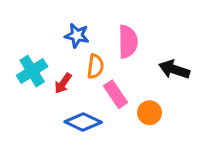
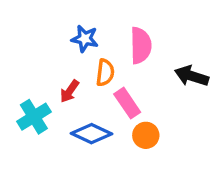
cyan cross: (32, 71) -> (34, 117), moved
orange circle: (149, 113) -> (146, 135), moved

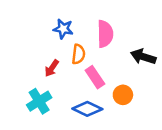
cyan cross: (34, 117) -> (39, 101), moved
blue diamond: (92, 134) -> (87, 109), moved
orange circle: (146, 135) -> (123, 95), moved

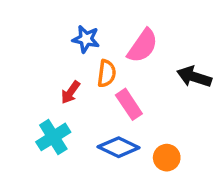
pink semicircle: (105, 34) -> (143, 46), turned 36
orange circle: (123, 95) -> (167, 158), moved

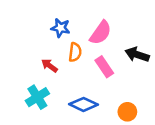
red arrow: (70, 92) -> (50, 66), turned 91
pink rectangle: (129, 104) -> (104, 67), moved
orange circle: (167, 158) -> (127, 112), moved

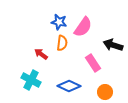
blue star: (60, 28) -> (59, 22), moved
pink rectangle: (104, 67) -> (93, 63), moved
cyan cross: (37, 97) -> (31, 80), turned -30

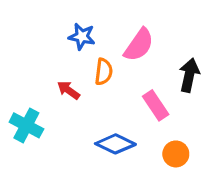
blue star: (59, 22) -> (82, 36), moved
black arrow: (113, 45) -> (189, 75), turned 84
cyan cross: (31, 80) -> (26, 125), moved

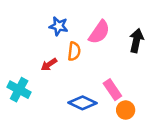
black arrow: (189, 75) -> (136, 41), moved
red arrow: (68, 90) -> (49, 64), turned -70
pink rectangle: (156, 105) -> (112, 90), moved

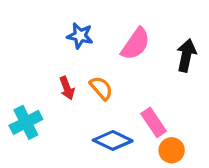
orange semicircle: (74, 51) -> (101, 88), moved, turned -48
red arrow: (49, 64) -> (67, 88), turned -77
cyan cross: (19, 90) -> (26, 122), turned 35

